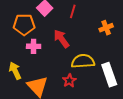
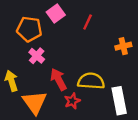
red arrow: (61, 39) -> (58, 79), moved
pink cross: (34, 46) -> (37, 56), turned 32

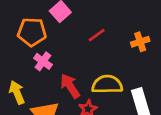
red line: (88, 22) -> (97, 35), moved, turned 35

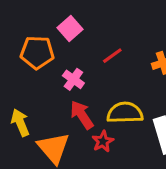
pink cross: (43, 61) -> (73, 79), moved

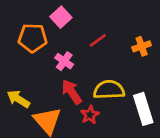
yellow arrow: (20, 123) -> (18, 99), turned -35

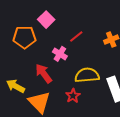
pink cross: (64, 61) -> (60, 54), moved
red arrow: (72, 92) -> (44, 73), moved

